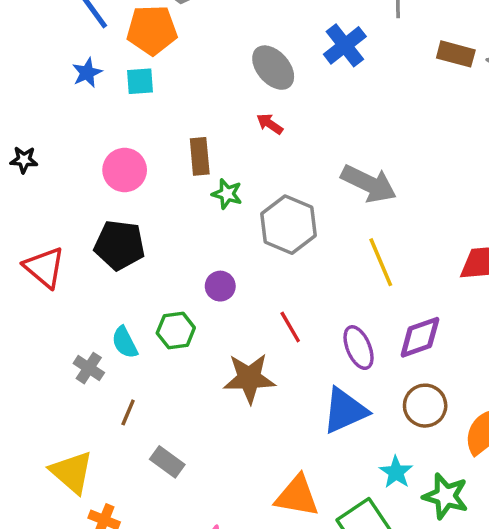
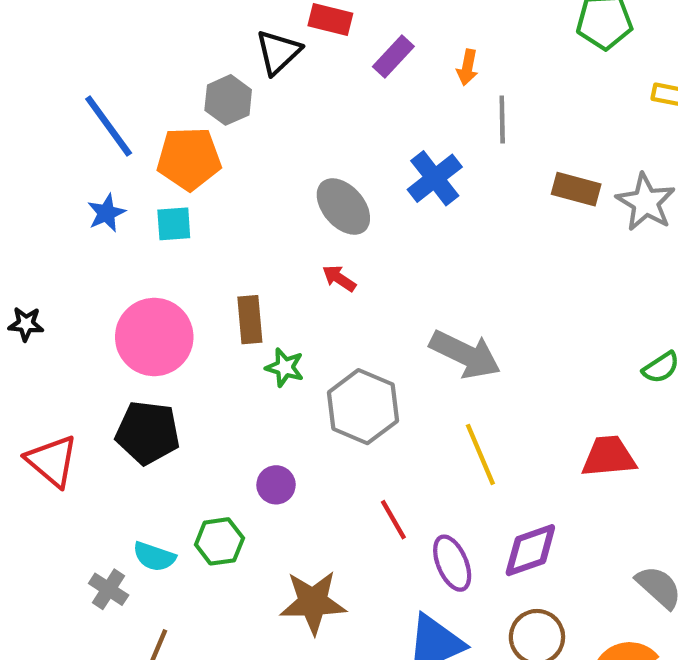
pink circle: (125, 170) -> (154, 337), size x1.4
red line: (290, 327) -> (393, 520), moved
cyan semicircle: (125, 342) -> (154, 557), turned -44

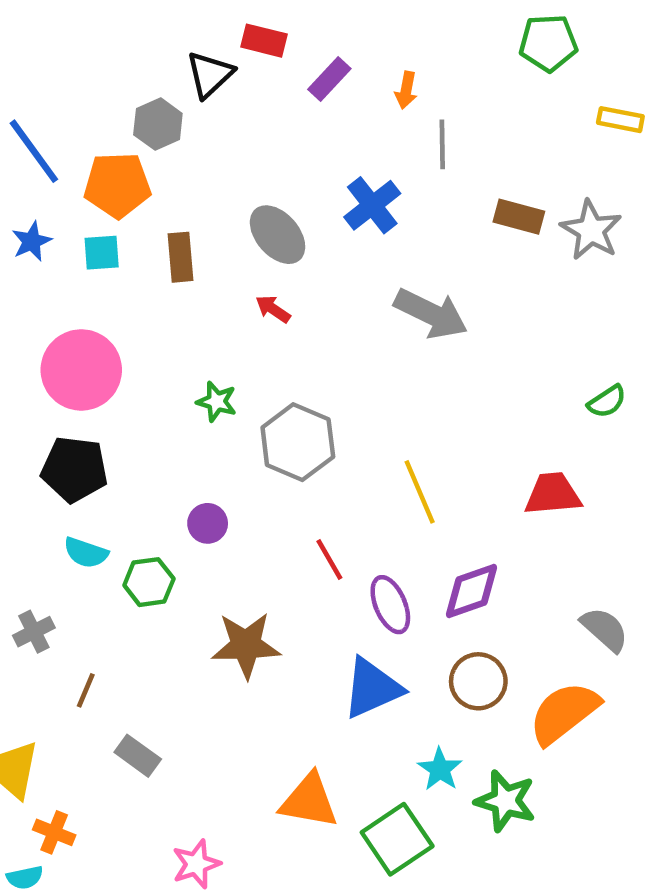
brown rectangle: (250, 320) -> (181, 257), moved
gray arrow: (465, 354) -> (431, 314), moved
cyan semicircle: (154, 557) -> (86, 553), moved
gray cross: (109, 589) -> (34, 632), turned 30

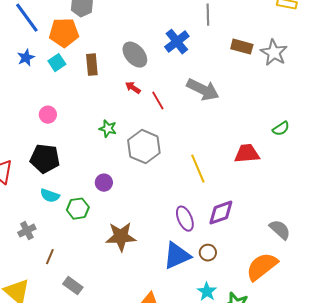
cyan square: (102, 253) -> (57, 63), turned -30
pink circle: (81, 370) -> (48, 115), size x0.5
red trapezoid: (553, 494) -> (247, 154), moved
red line: (329, 559) -> (158, 101), moved
brown circle: (478, 681) -> (208, 253), moved, size x0.7

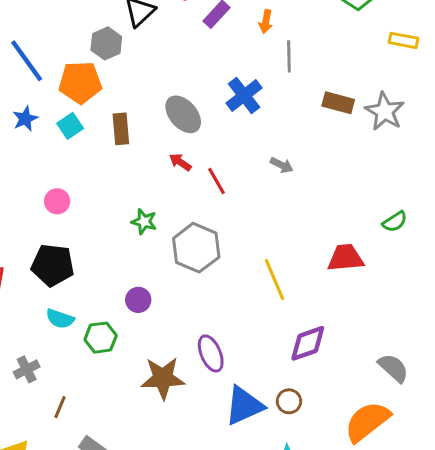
gray arrow: (203, 90) -> (282, 165), size x0.5
purple ellipse: (185, 219) -> (211, 353), moved

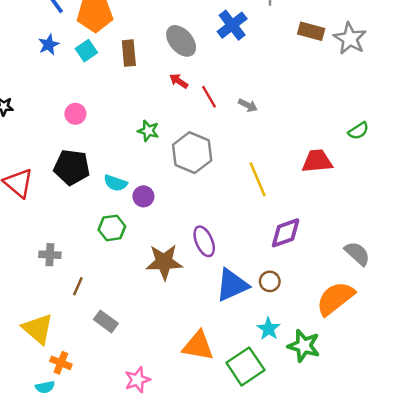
gray arrow: (282, 165) -> (248, 105), moved
cyan semicircle: (60, 319) -> (115, 183), moved
gray cross: (27, 369) -> (50, 255), turned 30

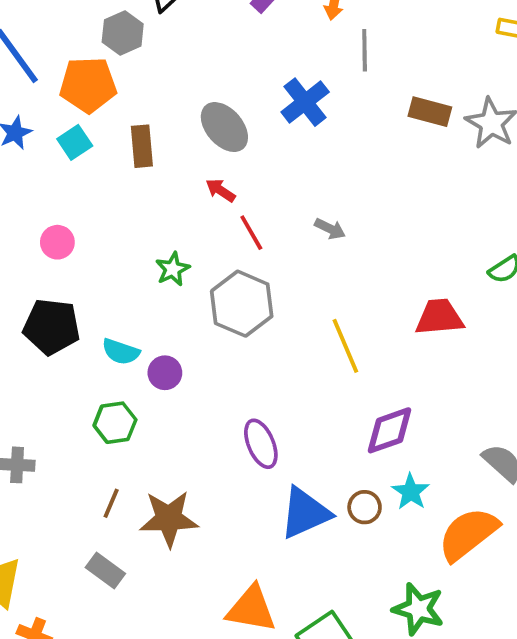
red line: (209, 97) -> (251, 233), moved
green star: (148, 131) -> (173, 269), turned 30
brown star: (164, 262) -> (169, 519), moved
brown line: (78, 286) -> (111, 503), moved
cyan star: (269, 329) -> (411, 492), moved

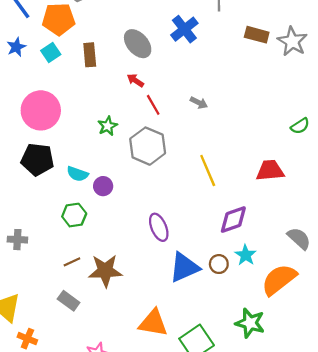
pink circle: (57, 242) -> (41, 110), size x2.0
red trapezoid: (439, 317) -> (270, 171), moved
brown line: (111, 503) -> (72, 262), turned 42

